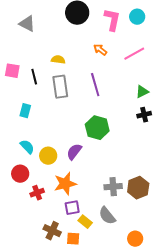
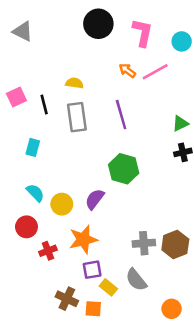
cyan circle: (137, 17) -> (182, 41), moved
gray triangle: (27, 24) -> (23, 31), moved
pink line: (134, 54) -> (155, 72), moved
pink square: (12, 71) -> (16, 97), turned -35

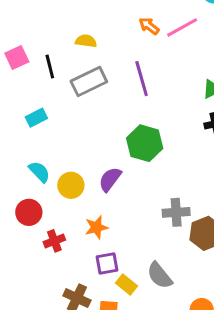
gray rectangle: (77, 117) -> (89, 82), turned 72
cyan rectangle: (33, 147) -> (36, 118), turned 48
orange star: (83, 239) -> (96, 227), size x0.7
gray cross: (144, 243) -> (176, 212), moved

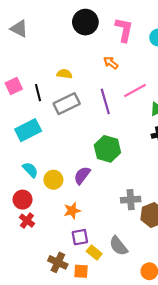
pink line: (182, 27) -> (135, 90), moved
cyan rectangle: (36, 118) -> (28, 130), size x1.6
red cross: (54, 241) -> (27, 221), moved, turned -32

